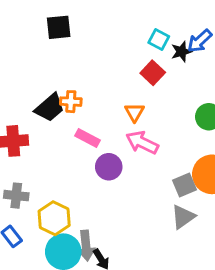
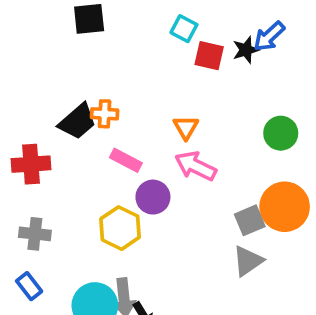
cyan square: (159, 39) -> (184, 29), moved
red square: (153, 73) -> (209, 56), moved, turned -30
yellow hexagon: (54, 218) -> (120, 228), moved

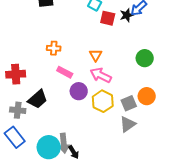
black trapezoid: (77, 122) -> (38, 99), moved
orange circle: (285, 207) -> (147, 96), size x0.7
yellow hexagon: (120, 228) -> (103, 101), moved
blue rectangle: (29, 286) -> (15, 137), size x1.5

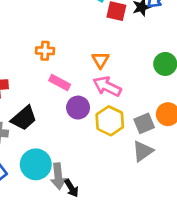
cyan circle: (49, 147) -> (36, 164), moved

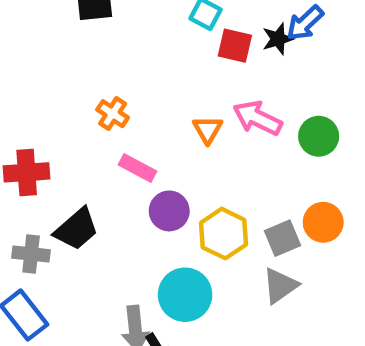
orange cross: (45, 51) -> (113, 114), turned 30
pink arrow: (107, 86) -> (257, 118), moved
cyan circle: (36, 164) -> (185, 295), moved

